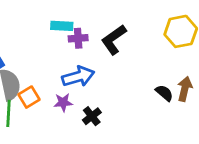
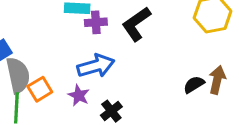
black semicircle: (164, 93) -> (194, 85), turned -72
purple star: (63, 102) -> (79, 95), turned 30

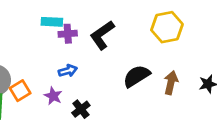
blue arrow: (96, 66) -> (68, 71), size x0.6
black semicircle: (194, 85) -> (137, 76), moved, size x1.5

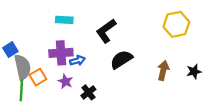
yellow hexagon: (167, 27) -> (176, 24), moved
purple cross: (68, 34) -> (61, 53), moved, size x1.5
black semicircle: (137, 76) -> (121, 59), moved

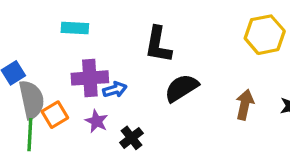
cyan rectangle: (64, 20) -> (75, 28), moved
black L-shape: (106, 31) -> (158, 45), turned -45

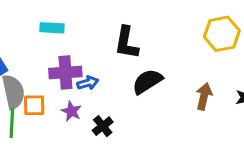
orange square: (55, 115) -> (34, 105), turned 30

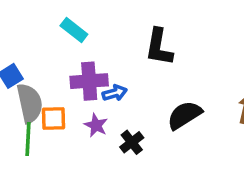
cyan rectangle: (52, 28) -> (74, 30), turned 35
black semicircle: (147, 81) -> (184, 115), moved

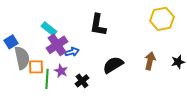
cyan rectangle: (74, 30) -> (49, 29), moved
purple cross: (89, 81) -> (57, 45), turned -30
green line: (28, 139) -> (47, 79), moved

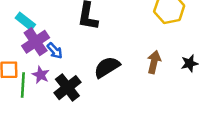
blue arrow: (72, 52) -> (55, 51), turned 64
black cross: (82, 81) -> (67, 88), size x1.5

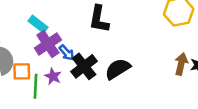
brown arrow: (154, 62) -> (181, 64), moved
black cross: (67, 88) -> (84, 66), moved

